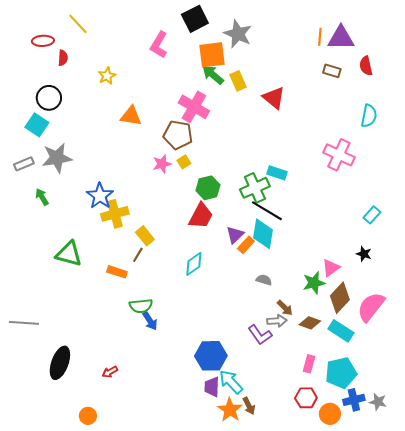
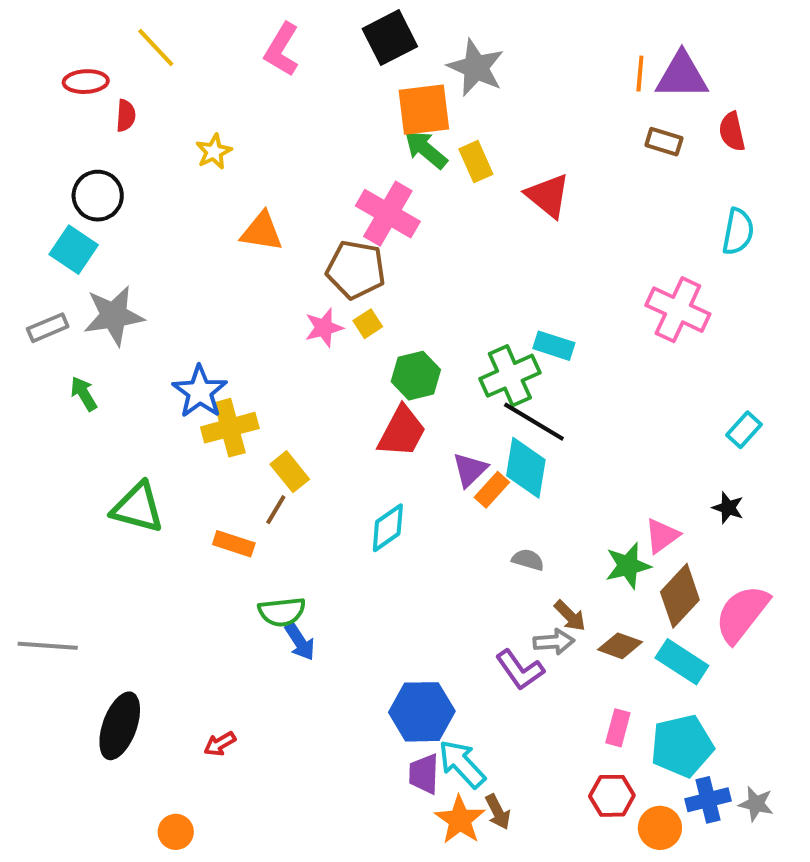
pink L-shape: (159, 45) -> (282, 50), moved

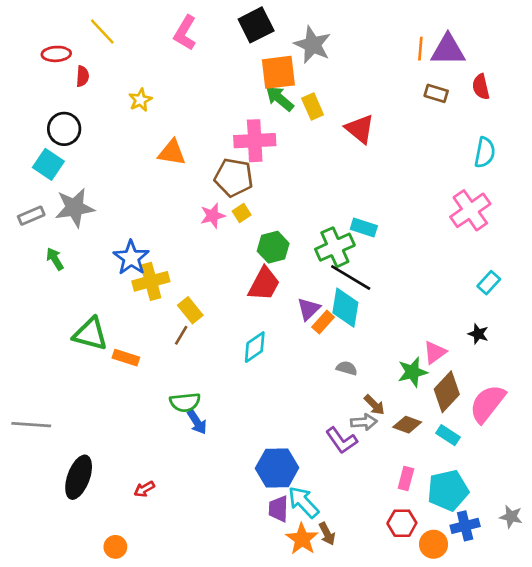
pink cross: (388, 214) -> (255, 141), turned -33
pink cross: (678, 310) -> (470, 210), moved, turned 30
orange rectangle: (234, 544) -> (126, 358), moved
cyan rectangle: (682, 662) -> (448, 435), size x0.7
gray star: (756, 804) -> (511, 517), moved

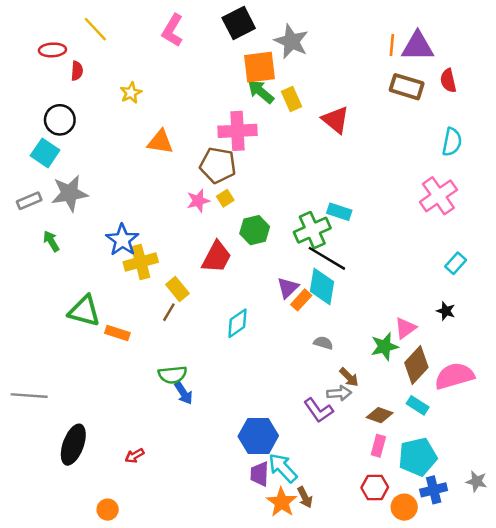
brown rectangle: (436, 93) -> (407, 87), size x1.5
red trapezoid: (264, 284) -> (217, 257), moved
pink semicircle: (487, 404) -> (454, 376), turned 36
brown diamond: (407, 425) -> (380, 415), moved

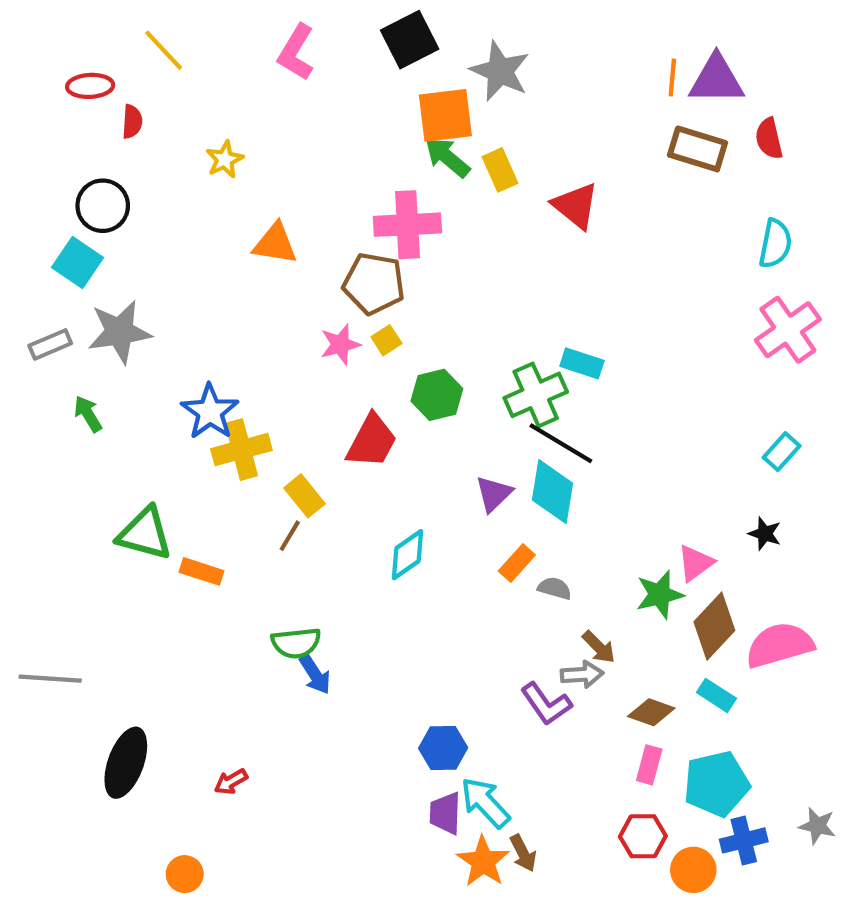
pink cross: (438, 196) -> (788, 330), moved
orange rectangle: (301, 300) -> (517, 563), moved
blue hexagon: (258, 436) -> (443, 748), size x0.7

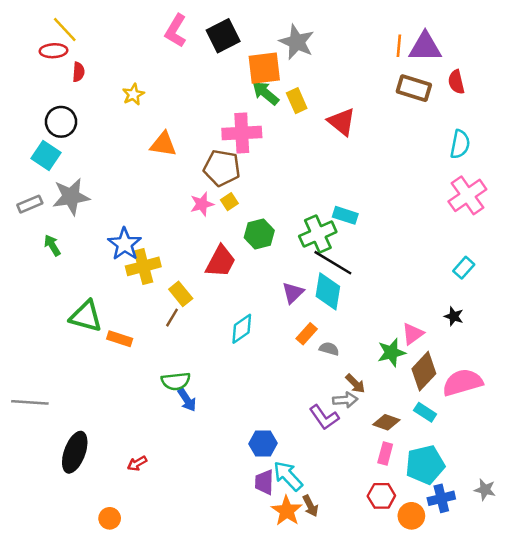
black square: (410, 40) -> (223, 36), moved
yellow line: (164, 50) -> (65, 30), moved

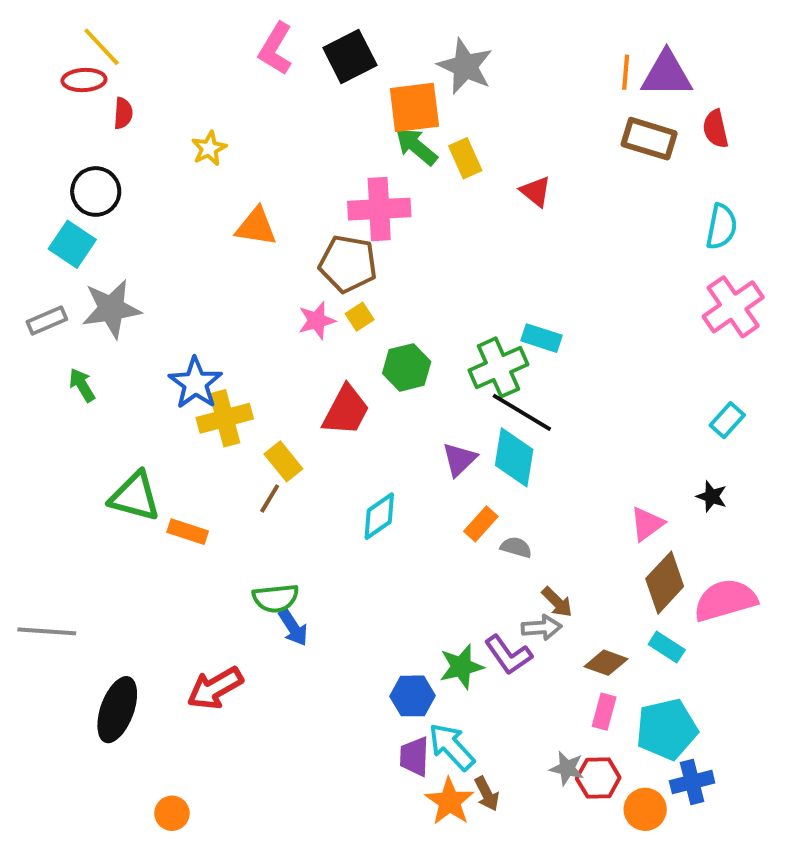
red triangle: (342, 122) -> (536, 191), size x0.7
green star: (391, 352) -> (461, 667), moved
red arrow: (137, 463) -> (215, 688), moved, size x1.8
gray star: (485, 490) -> (567, 768), moved

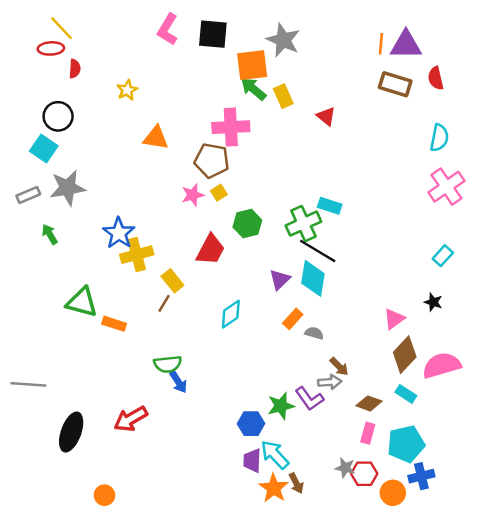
black square: (350, 57) -> (213, 34), turned 32

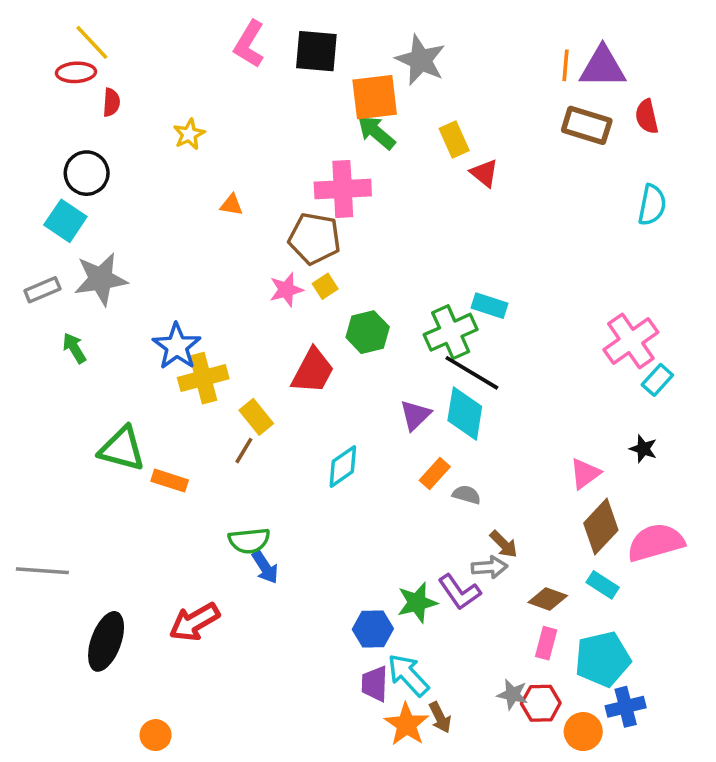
yellow rectangle: (283, 96) -> (454, 140), moved
orange triangle: (156, 138) -> (232, 205), size x0.6
pink cross: (446, 187) -> (631, 341), moved

